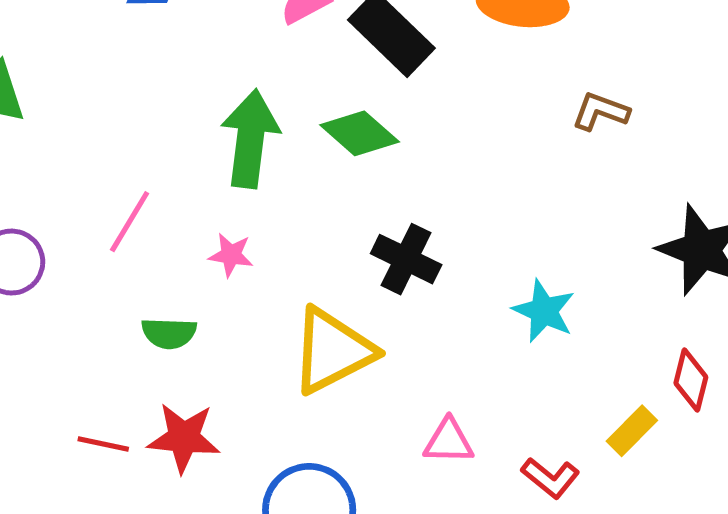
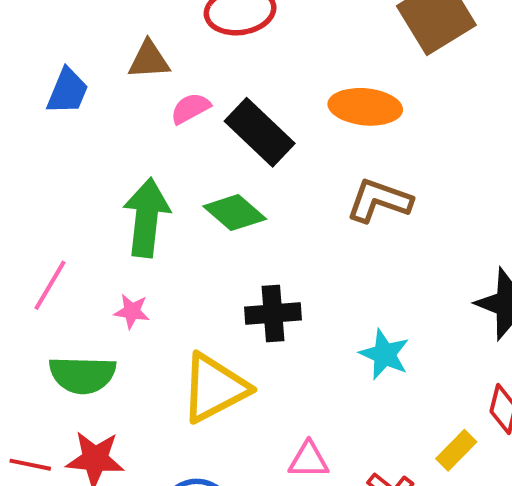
brown L-shape: (601, 111) -> (379, 200), moved, size x1.4
black cross: (406, 259) -> (273, 313), turned -30
green semicircle: (169, 333) -> (82, 375), size x1.5

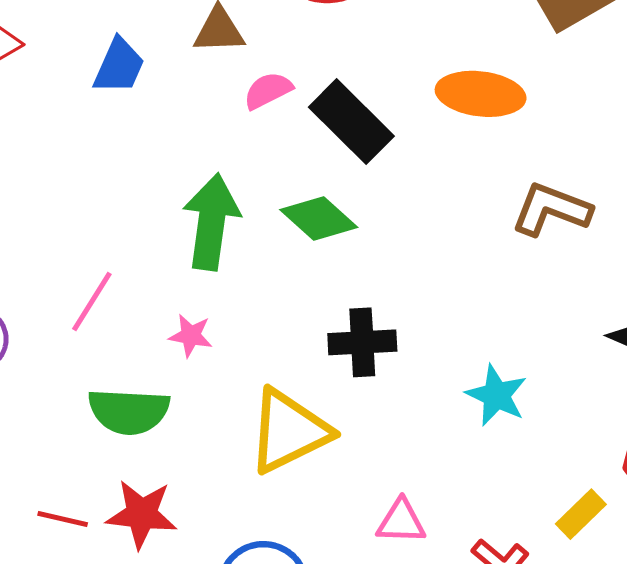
brown L-shape: (379, 200) -> (551, 209), moved

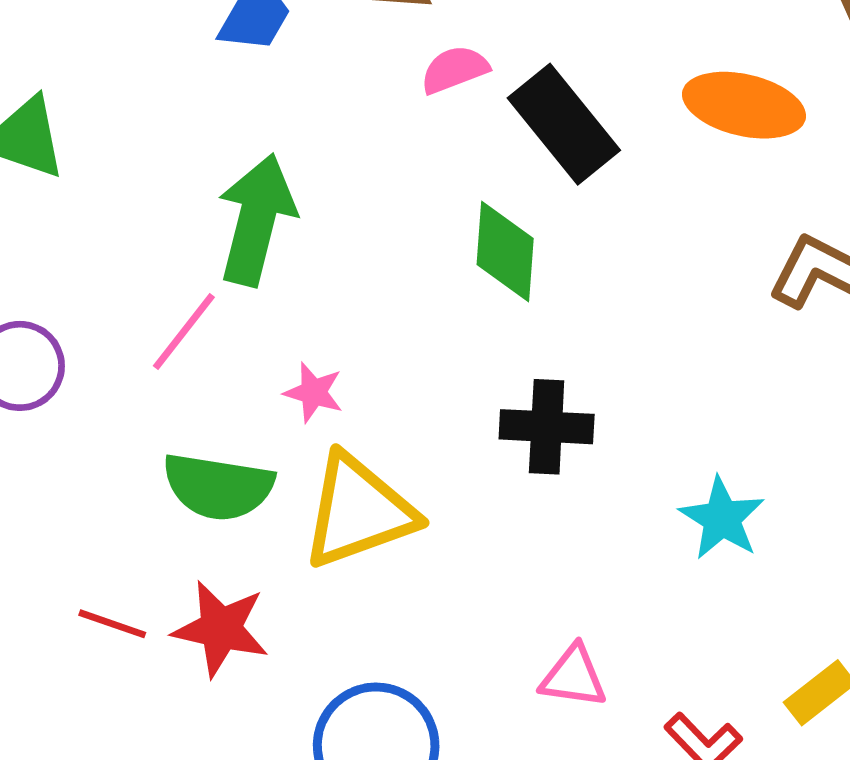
green diamond: (319, 219) -> (505, 251), turned 46
green arrow: (211, 222) -> (256, 220), moved
yellow triangle: (289, 431) -> (358, 511), moved

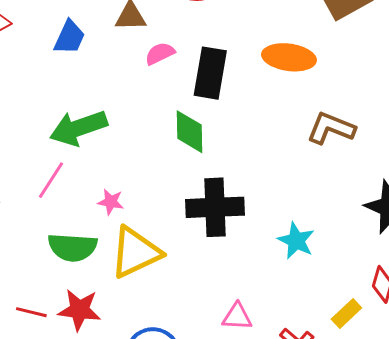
black rectangle: (564, 124) -> (210, 73), turned 54
green arrow: (256, 220) -> (78, 128), turned -118
black cross: (547, 427) -> (215, 207), size x1.4

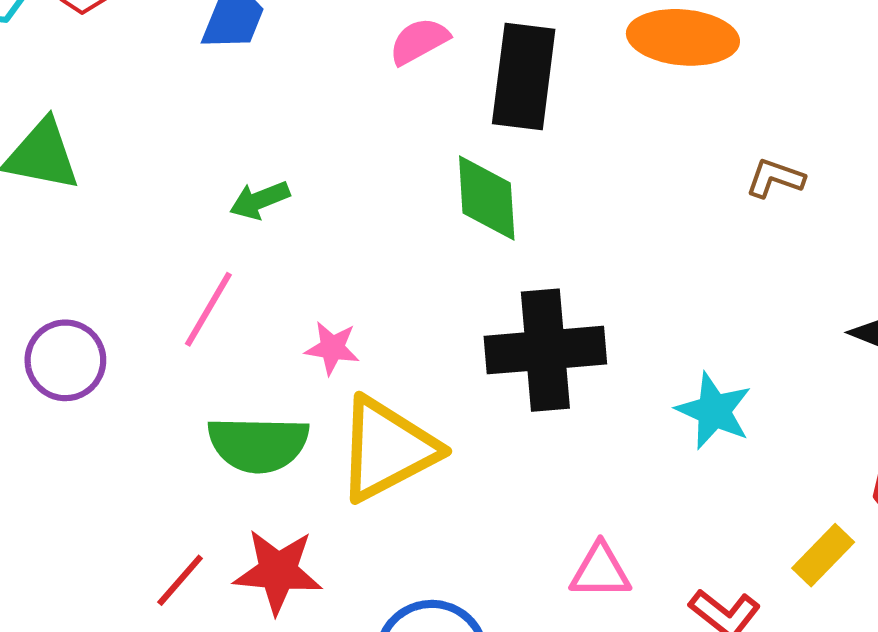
green arrow: (78, 128) -> (260, 200), size x0.5
brown L-shape: (331, 128) -> (775, 178), size x0.6
red line: (31, 312) -> (180, 580), turned -60

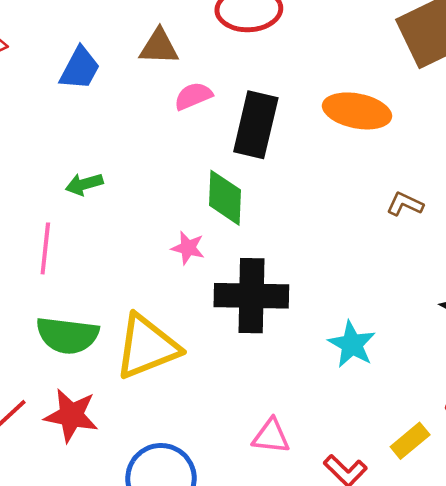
pink line: (208, 309) -> (45, 248), turned -30
pink star: (332, 348) -> (188, 248), moved

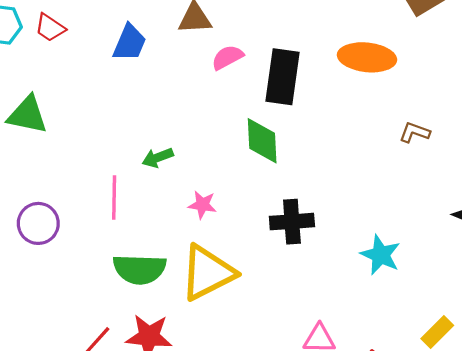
green arrow: (84, 184) -> (158, 158), moved
pink star: (188, 248) -> (202, 205), moved
black cross: (251, 296) -> (292, 222), size x0.7

